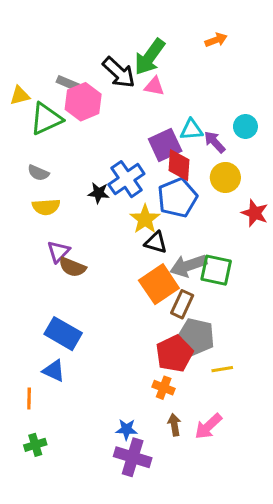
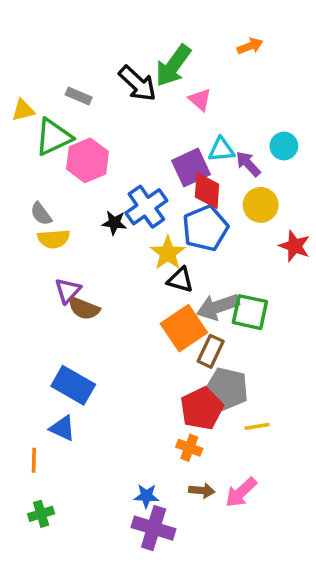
pink triangle: (154, 86) -> (200, 100), moved, turned 30
pink hexagon: (83, 102) -> (87, 160), moved
gray semicircle: (38, 173) -> (41, 214), moved, turned 30
brown arrow: (174, 425) -> (202, 491), turned 105

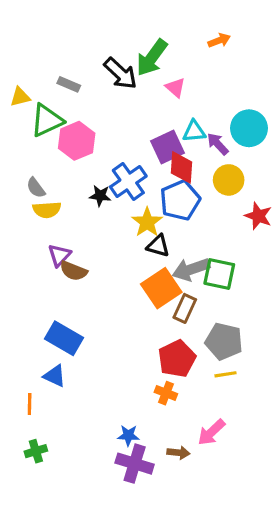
cyan circle: (284, 146) -> (249, 128), size x1.5
gray pentagon: (227, 389) -> (224, 341), moved
brown arrow: (202, 491) -> (178, 453), moved

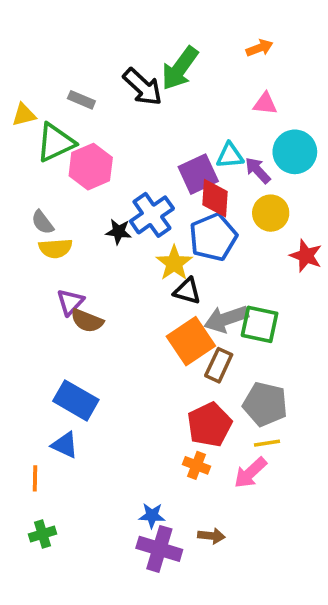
pink triangle: (175, 87) -> (265, 104), moved, turned -35
pink arrow: (211, 432) -> (250, 473), moved

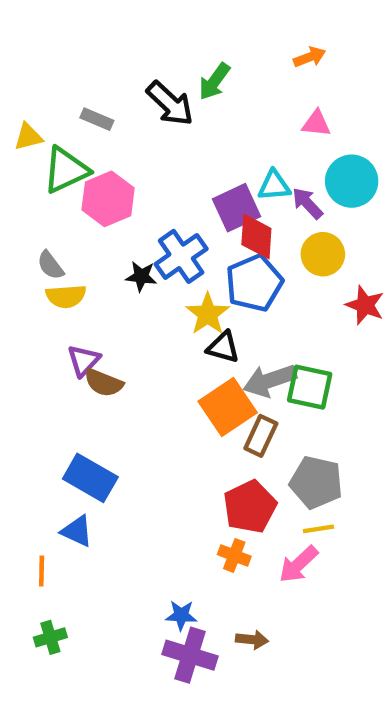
green arrow: (180, 68) -> (214, 81), size x0.7

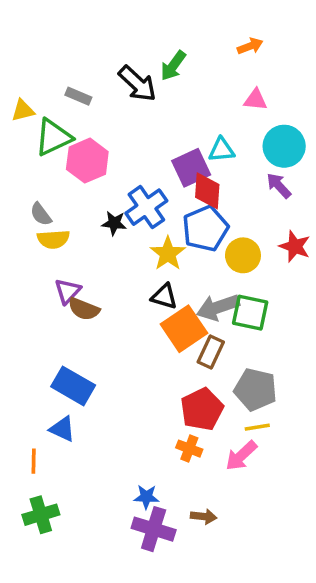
purple arrow: (307, 203) -> (279, 186), moved
yellow circle: (323, 254) -> (243, 255), moved
black triangle: (223, 347) -> (164, 296), moved
green cross: (50, 637) -> (41, 515), size x1.4

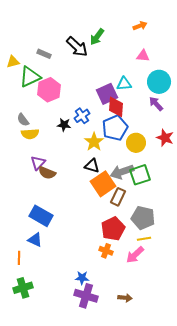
blue cross: (146, 207) -> (82, 116), size x0.7
green square: (250, 313) -> (140, 175), turned -30
brown arrow: (204, 517) -> (125, 298), moved

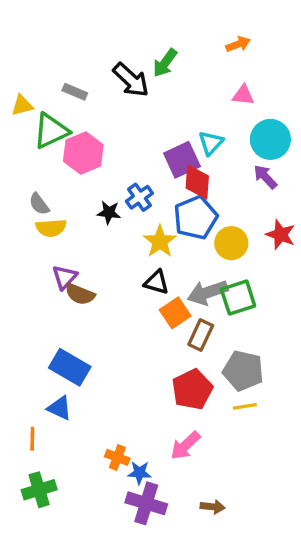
cyan triangle: (124, 84) -> (211, 143), turned -42
orange square: (103, 184) -> (175, 313), size x0.7
orange cross: (106, 251) -> (117, 457), moved
pink arrow: (135, 255) -> (185, 446), moved

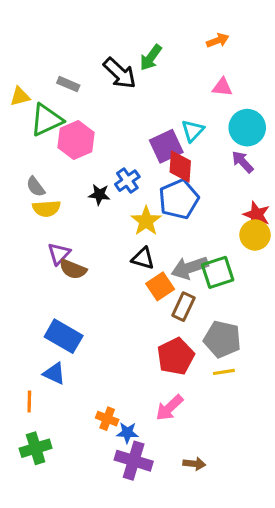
yellow circle: (231, 243) -> (255, 235), moved

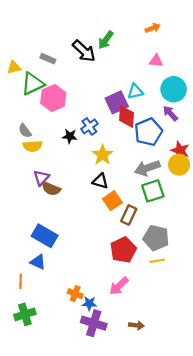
cyan triangle: (193, 131) -> (135, 91), turned 35
blue pentagon: (179, 199) -> (148, 132), moved
gray arrow: (190, 268) -> (147, 168), moved

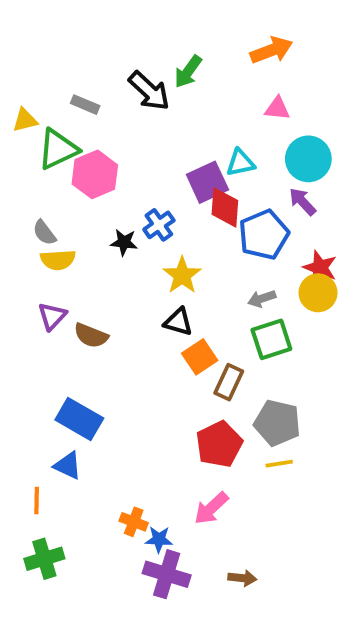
orange arrow: (153, 28) -> (271, 50), size x1.5
gray arrow: (147, 168) -> (262, 299), size x0.6
purple triangle: (41, 178) -> (52, 316), moved

